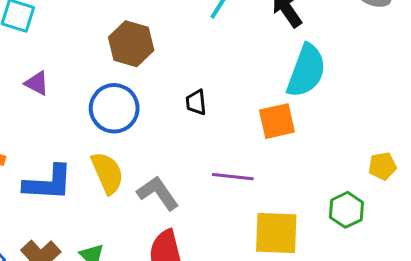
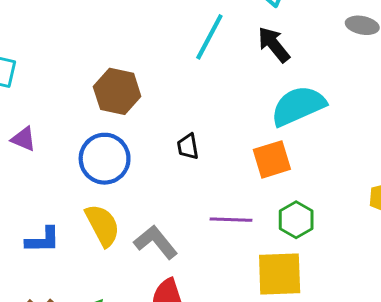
cyan semicircle: (306, 71) -> (298, 106), turned -130
blue L-shape: (48, 183) -> (43, 240), size x0.7
green hexagon: (346, 210) -> (296, 220), moved

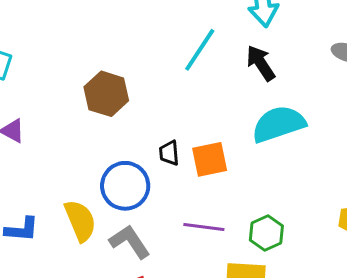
blue circle: (105, 159) -> (125, 186), moved
orange square: (272, 159) -> (210, 159), moved

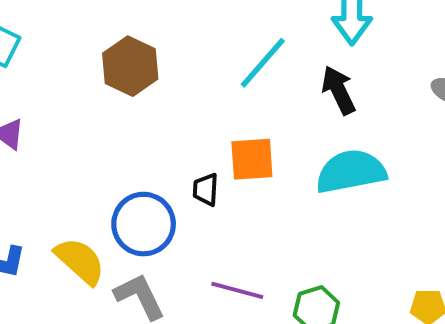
brown hexagon: (106, 94) -> (130, 66), moved
orange square: (210, 159) -> (252, 159), moved
yellow semicircle: (80, 221) -> (80, 261), turned -33

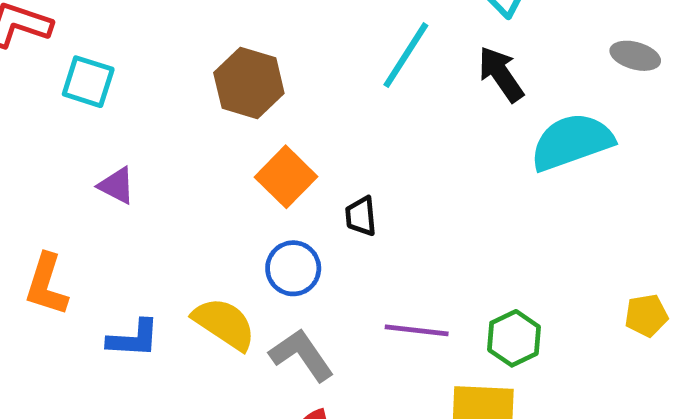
orange square: (252, 159) -> (286, 177), moved, turned -33
cyan semicircle: (351, 171) -> (572, 142), moved
blue circle: (144, 224) -> (293, 268), size x0.7

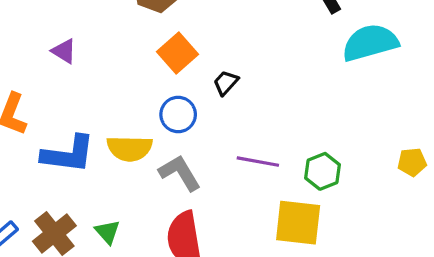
black trapezoid: (361, 216) -> (226, 83), turned 44
yellow semicircle: (224, 324) -> (130, 148), turned 144
blue L-shape: (133, 339) -> (68, 154), size x1.5

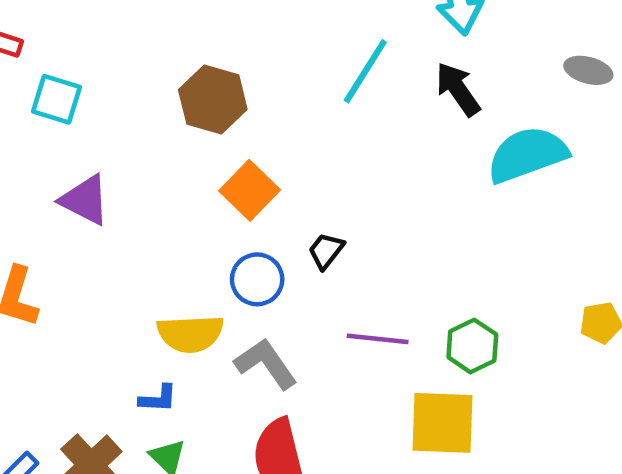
purple triangle: (64, 51) -> (85, 200), size x1.4
black trapezoid: (226, 83) -> (326, 251), moved
blue L-shape: (68, 154) -> (158, 399), moved, size x0.5

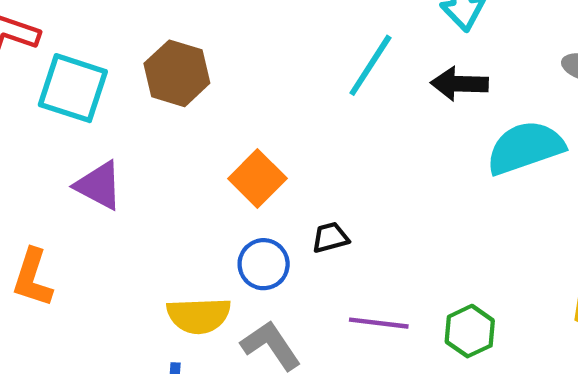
black arrow: (458, 89) -> (459, 84), turned -54
cyan square: (57, 99) -> (73, 88), size x1.4
brown hexagon: (213, 99) -> (177, 73), moved
black trapezoid: (326, 251) -> (330, 237), turned 36

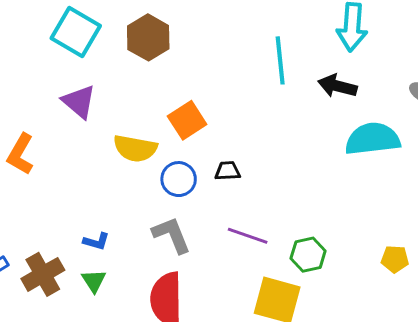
cyan line: (370, 65) -> (280, 60), turned -51
yellow semicircle: (199, 316) -> (135, 148), moved

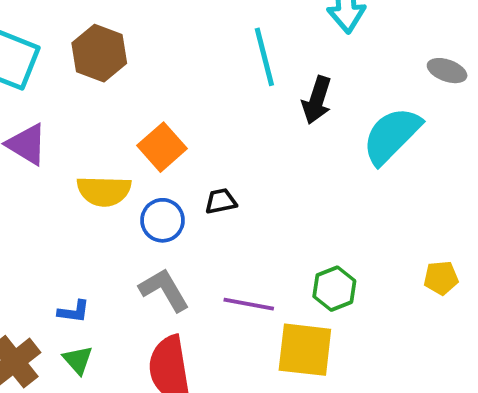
black arrow: (337, 86) -> (317, 100), moved, turned -78
cyan semicircle: (373, 139) -> (392, 136), turned -30
purple line: (248, 236) -> (249, 304), moved

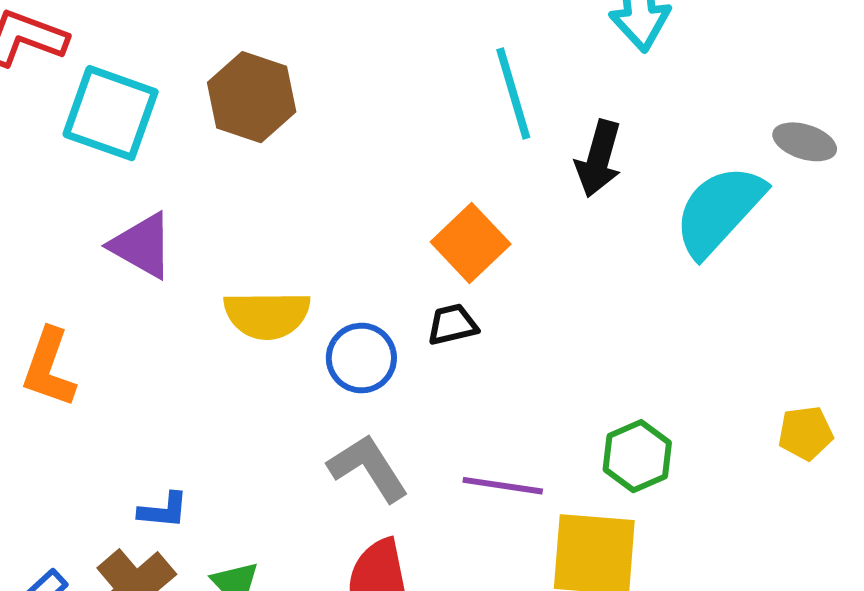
gray ellipse: (447, 71) -> (805, 142), moved
orange square: (162, 147) -> (471, 243), moved
blue L-shape: (74, 312) -> (163, 510), moved

